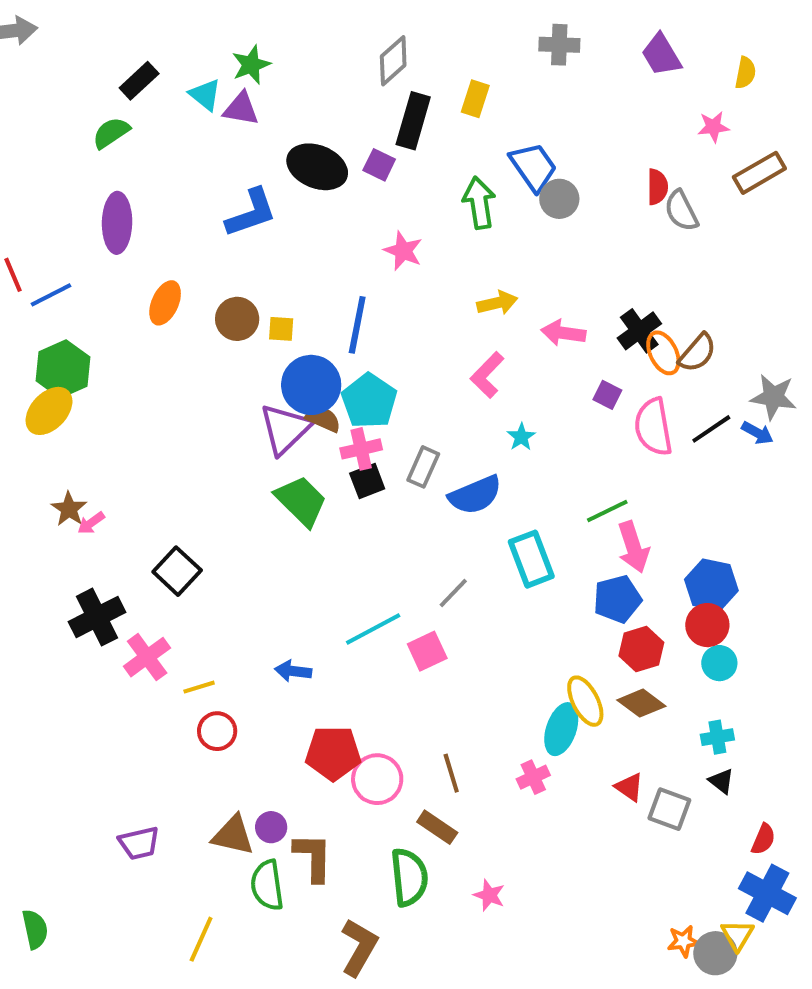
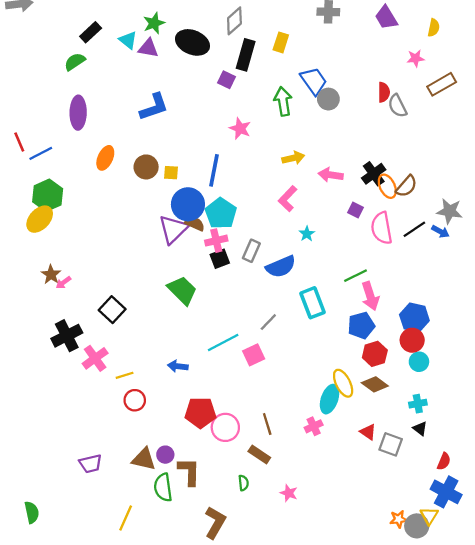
black ellipse: (317, 167) -> (192, 42), moved
green trapezoid: (301, 501) -> (182, 290), moved
green semicircle: (409, 877) -> (243, 483), size x0.5

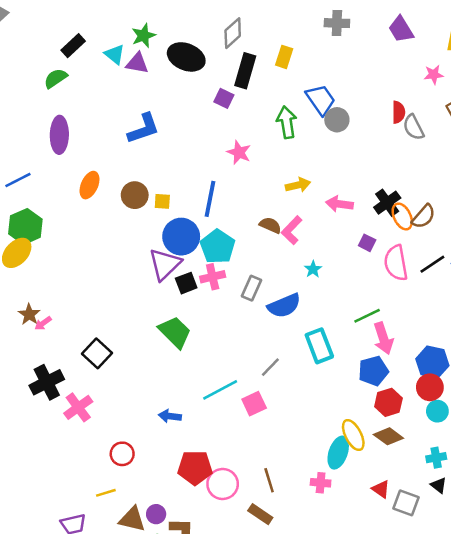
brown semicircle: (195, 224) -> (270, 225), moved
black square: (220, 259) -> (186, 283), moved
yellow line: (125, 375) -> (106, 493), moved
pink cross: (314, 426) -> (321, 483), turned 30

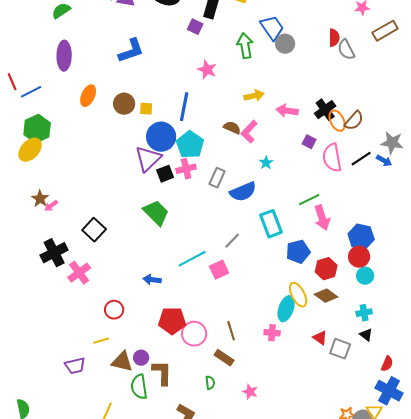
blue pentagon: (373, 371) -> (298, 252), moved

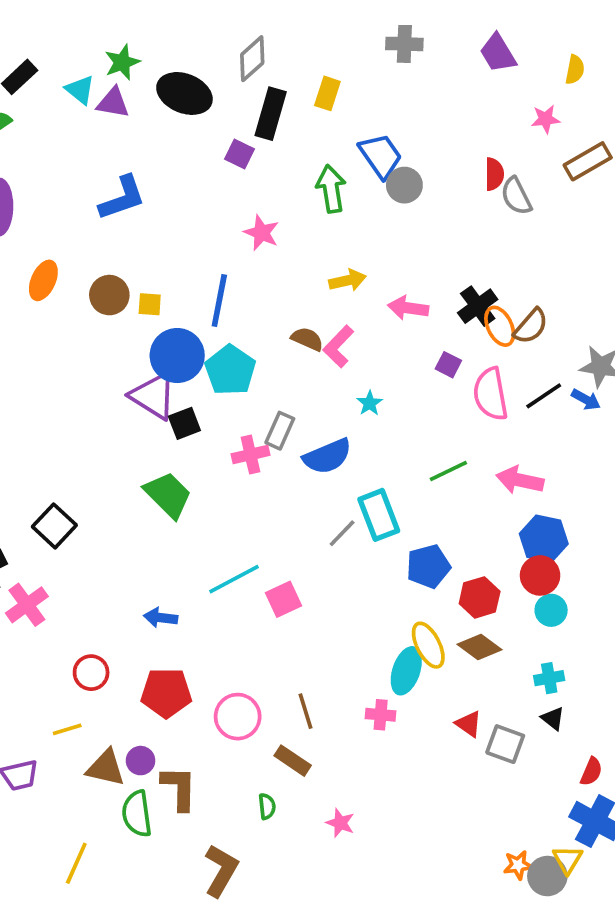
purple triangle: (148, 159) -> (153, 396), turned -44
pink cross: (186, 169) -> (250, 455), moved
pink arrow: (322, 218) -> (520, 480), moved, turned 120
gray line: (232, 241) -> (342, 533), moved
red pentagon: (172, 321) -> (166, 693), moved

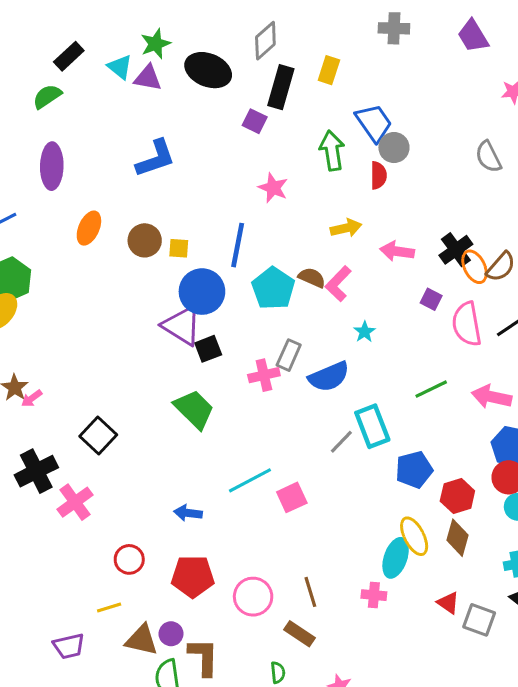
red semicircle: (494, 174) -> (378, 175), moved
cyan pentagon: (230, 370) -> (273, 288), moved
brown diamond: (480, 647) -> (457, 538), turned 69

